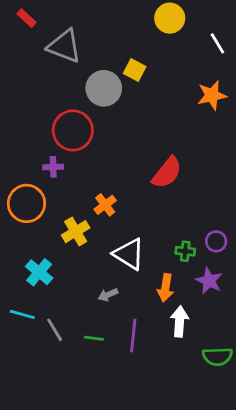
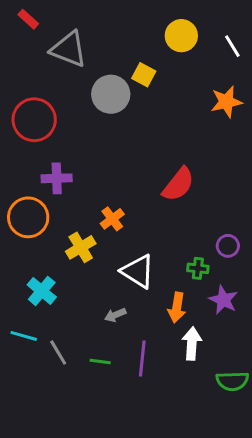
yellow circle: (170, 18) -> (181, 36), moved
red circle: (73, 130) -> (34, 120), moved
purple cross: (53, 167) -> (57, 178), size x1.4
purple circle: (216, 241) -> (228, 246), moved

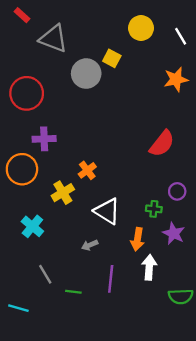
red semicircle: (178, 184) -> (162, 144), moved
cyan line: (24, 336) -> (18, 308), moved
green line: (100, 361) -> (73, 292), moved

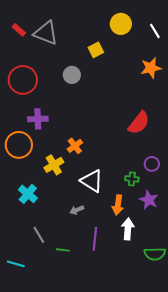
red rectangle: (22, 15) -> (19, 30), moved
yellow square: (112, 58) -> (96, 50), turned 35
gray circle: (86, 74) -> (72, 75), moved, size x0.7

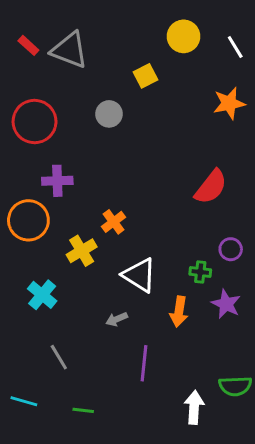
white arrow: (128, 229) -> (194, 407), moved
green line: (63, 250) -> (83, 410), moved

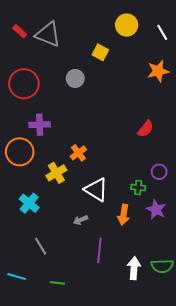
yellow square: (146, 76) -> (100, 52), turned -35
red semicircle: (211, 187) -> (145, 129), size x0.7
white arrow: (194, 407) -> (134, 268), moved

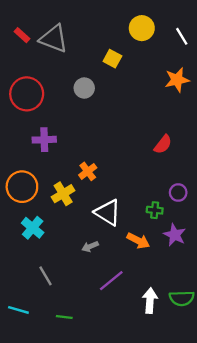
orange circle: (20, 152) -> (22, 187), moved
orange arrow: (123, 215) -> (138, 241), turned -72
purple line: (99, 250) -> (111, 281), turned 45

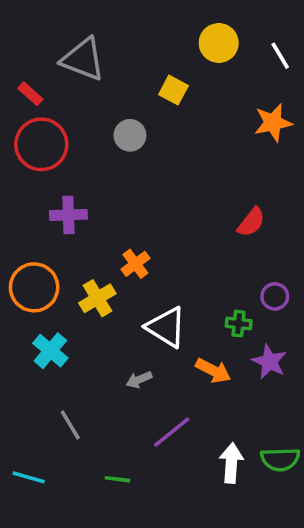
red rectangle: (22, 35) -> (30, 94), moved
green line: (64, 317) -> (117, 479), moved

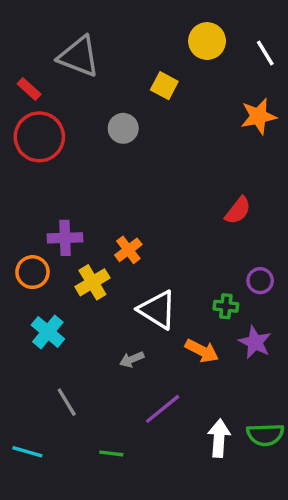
purple cross: (68, 215) -> (65, 238), moved
orange circle: (34, 287) -> (32, 272), size x0.7

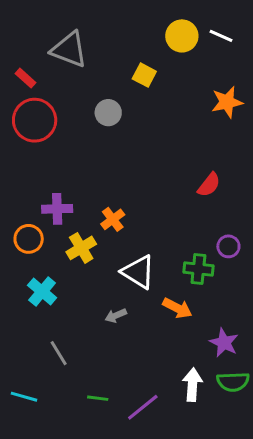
white line: (265, 53) -> (221, 36), moved, turned -35
green cross: (226, 306) -> (198, 269), size x1.4
purple star: (255, 342) -> (224, 343), moved
purple line: (163, 409) -> (143, 407), moved

